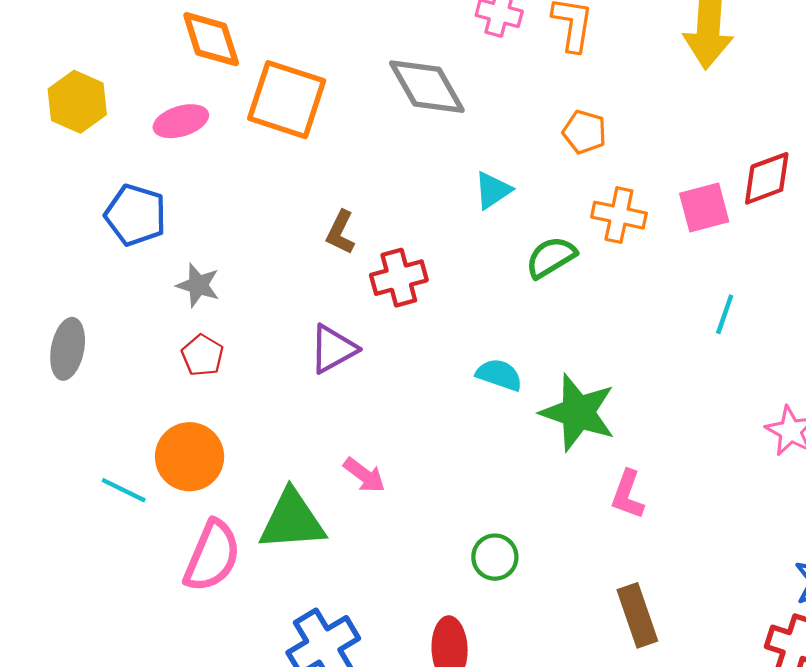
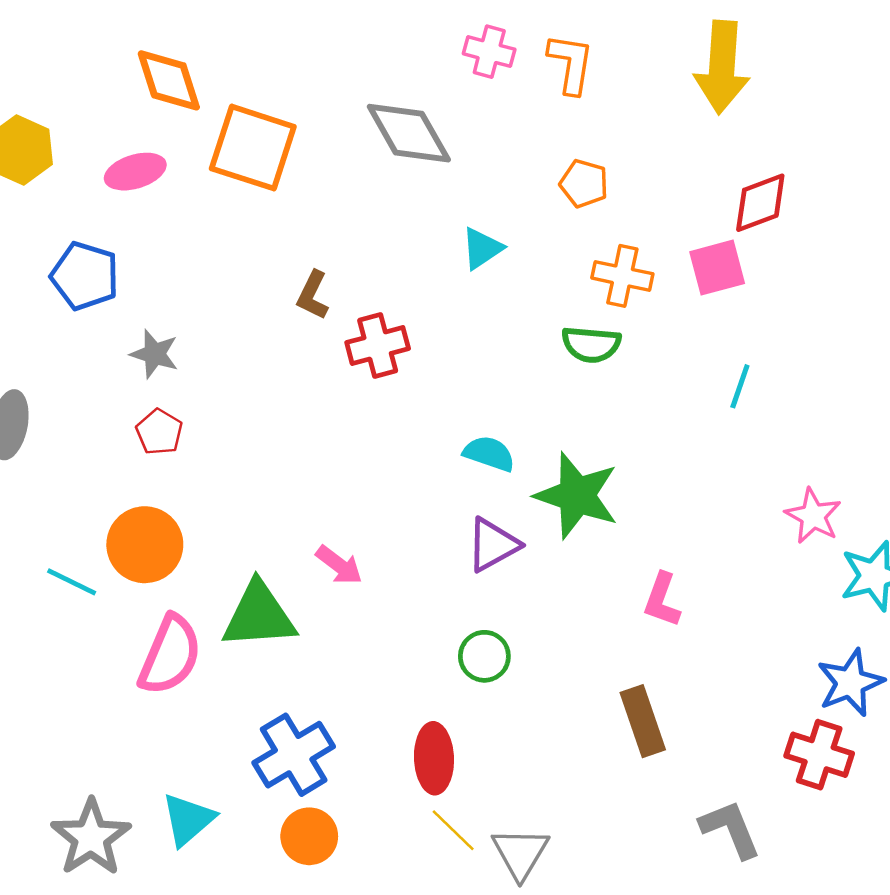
red diamond: (767, 178) -> (760, 203), moved
green semicircle: (551, 257) -> (591, 344), moved, turned -144
purple triangle: (333, 349) -> (493, 545), moved
pink L-shape: (628, 494) -> (662, 600), moved

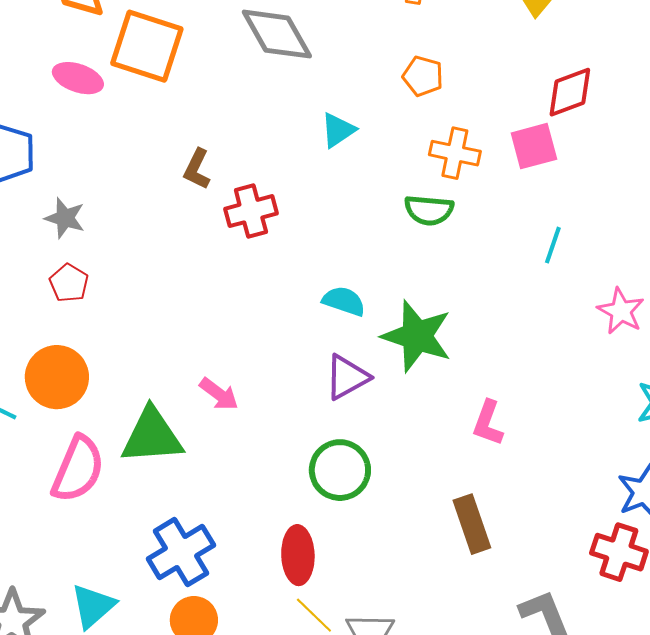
pink ellipse: (135, 172) -> (78, 78), moved, turned 36
pink star: (813, 516) -> (621, 311), moved
green circle: (484, 656) -> (340, 470), size x1.4

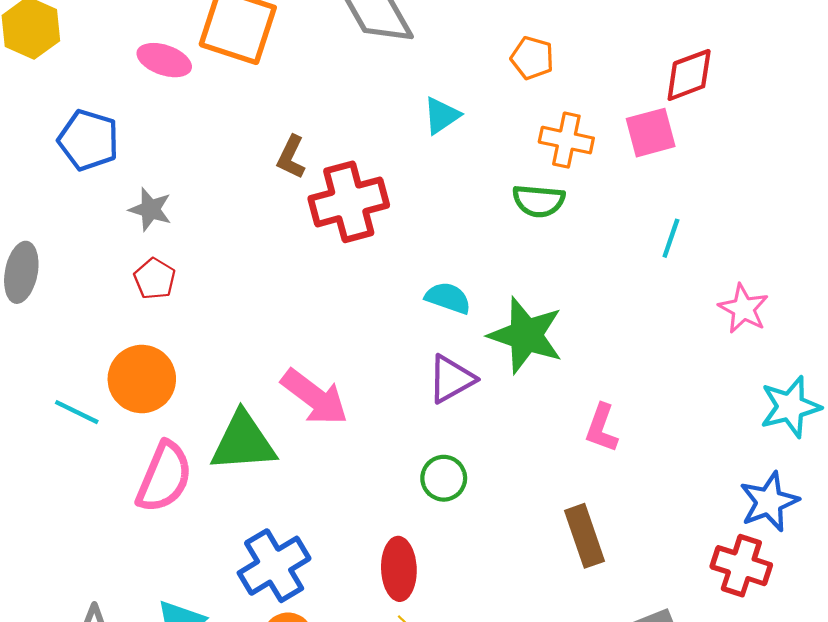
red cross: (251, 211) -> (349, 202), size x1.4
pink arrow: (219, 394) -> (315, 397), size x1.6
green circle: (340, 470) -> (444, 478), size x0.7

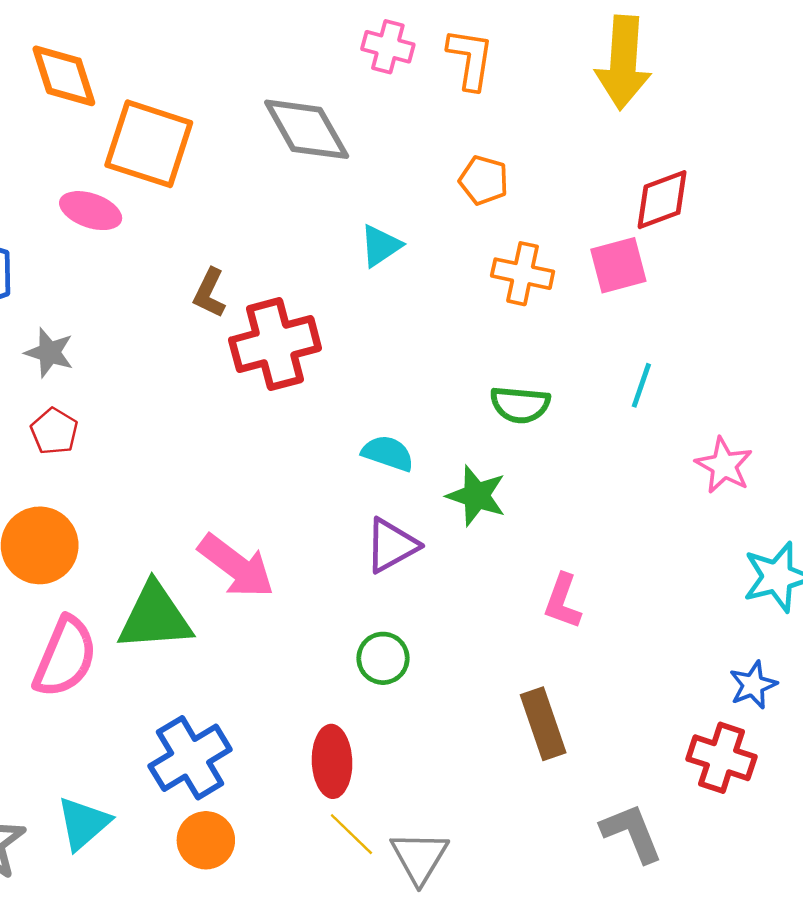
pink ellipse: (164, 60) -> (91, 211), moved
green semicircle: (539, 201) -> (520, 405), moved
green star: (526, 335) -> (476, 496), size x0.7
blue star: (769, 502) -> (753, 685), size x0.7

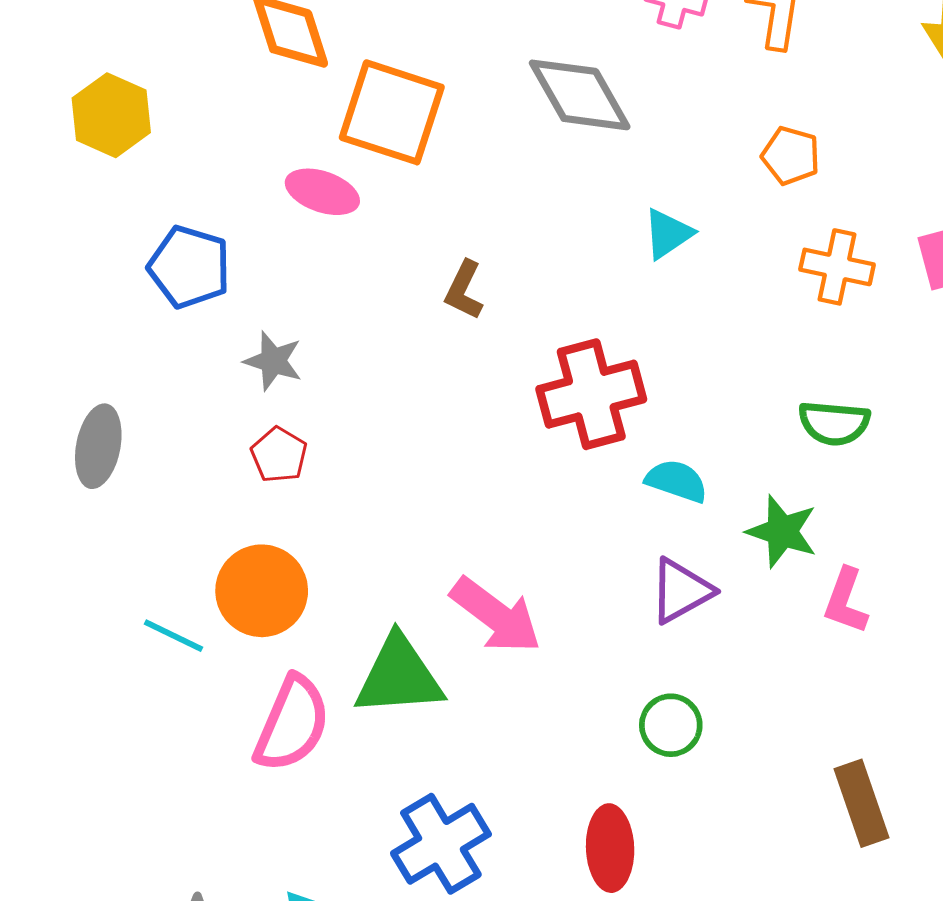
red cross: (275, 344) -> (591, 394), moved
pink L-shape: (563, 601) -> (846, 601), moved

